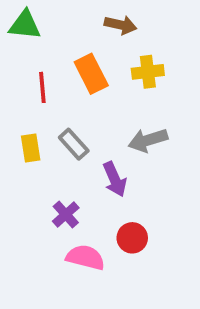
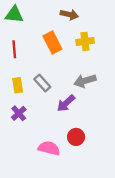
red line: (42, 87) -> (14, 49), moved
purple arrow: (115, 179) -> (66, 103), turned 72
purple cross: (66, 214) -> (19, 113), moved

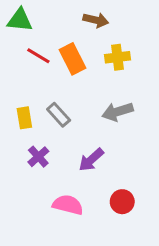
red line: (14, 49) -> (38, 56), moved, turned -54
purple arrow: (66, 103) -> (91, 160), moved
purple cross: (19, 113) -> (38, 157), moved
red circle: (76, 137) -> (122, 202), moved

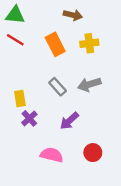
red line: (38, 56) -> (15, 40), moved
gray rectangle: (59, 115) -> (58, 87), moved
yellow rectangle: (24, 118) -> (20, 98), moved

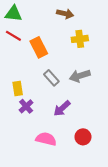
orange rectangle: (55, 44) -> (39, 47), moved

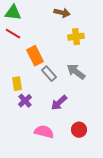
orange rectangle: (39, 47) -> (35, 56), moved
gray arrow: (80, 76) -> (76, 72), turned 54

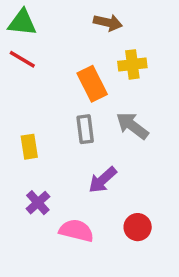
orange rectangle: (35, 56) -> (92, 84), moved
gray rectangle: (49, 74) -> (85, 129), turned 35
purple cross: (25, 101) -> (38, 203), moved

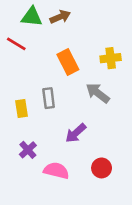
green triangle: (22, 23) -> (32, 17), moved
brown arrow: (108, 23) -> (60, 17), moved, turned -36
yellow cross: (132, 64) -> (111, 58), moved
gray rectangle: (85, 129) -> (49, 98), moved

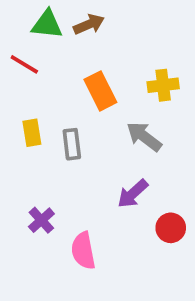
yellow rectangle: (21, 109) -> (32, 133), moved
purple arrow: (76, 133) -> (133, 194), moved
red circle: (102, 168) -> (171, 228), moved
pink semicircle: (56, 171) -> (83, 251), turned -115

